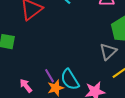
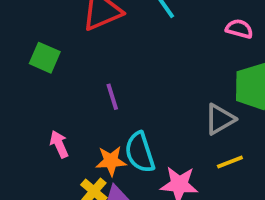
purple line: (50, 76) -> (112, 97), moved

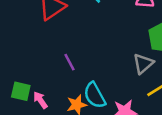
green square: (45, 58) -> (21, 91), moved

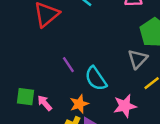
cyan semicircle: (95, 95) -> (96, 79), moved

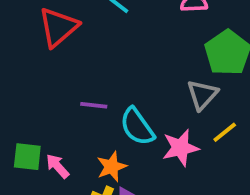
purple line: (68, 65) -> (94, 105), turned -49
pink star: (125, 106) -> (180, 148), moved

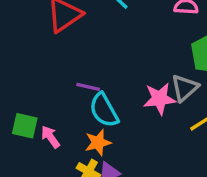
cyan semicircle: (137, 127) -> (104, 110), moved
pink star: (180, 148) -> (160, 99), moved

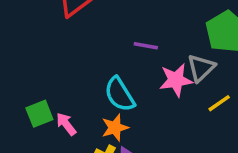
purple line: (88, 87) -> (146, 46), moved
green square: (25, 126) -> (39, 114), turned -32

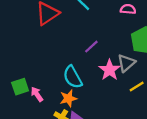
purple line: (146, 46) -> (91, 47), turned -56
pink star: (176, 80) -> (110, 70), turned -30

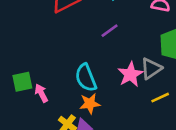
purple line: (91, 47) -> (110, 31), moved
orange star: (68, 98) -> (90, 104), moved

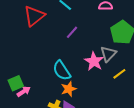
pink arrow: (41, 93) -> (24, 91), moved, turned 96

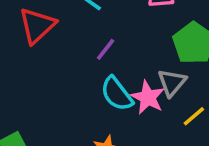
cyan semicircle: (62, 71) -> (117, 94), moved

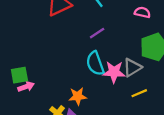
pink star: (148, 97) -> (114, 72), turned 30

